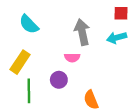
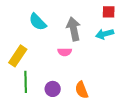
cyan semicircle: (29, 24) -> (38, 22), moved
purple circle: (59, 80) -> (53, 89), moved

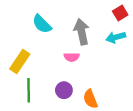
red square: (109, 12) -> (120, 13), turned -32
purple circle: (53, 89) -> (64, 90), moved

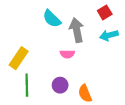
red square: (120, 13) -> (105, 12), moved
cyan semicircle: (42, 24) -> (52, 19), moved

